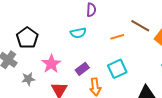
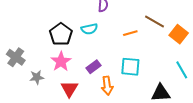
black pentagon: (27, 38) -> (61, 34), moved
cyan square: (117, 69) -> (130, 67), turned 30

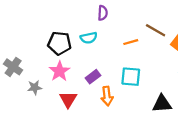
black pentagon: (61, 34) -> (59, 43), turned -30

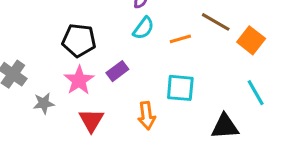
cyan semicircle: (89, 38) -> (144, 28), moved, turned -42
purple rectangle: (93, 77) -> (117, 71), moved

